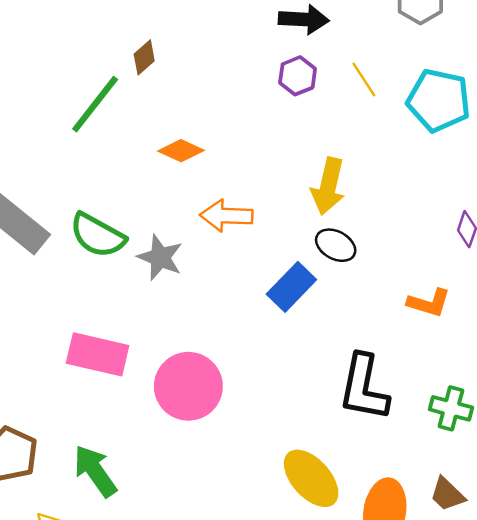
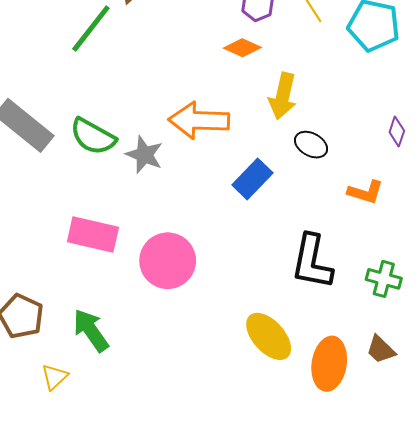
orange diamond: (181, 151) -> (242, 48), moved
orange arrow: (226, 216) -> (199, 120), size x1.4
black ellipse: (336, 245) -> (311, 145), moved

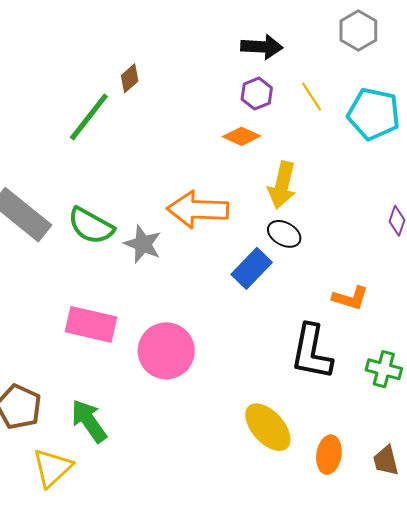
black ellipse: (311, 145) -> (284, 234), moved
orange L-shape: (366, 192) -> (350, 298), moved
brown trapezoid: (381, 350) -> (386, 461), moved, turned 32
orange ellipse: (329, 364) -> (329, 455), size x0.7
yellow triangle: (55, 377) -> (52, 468), size x1.5

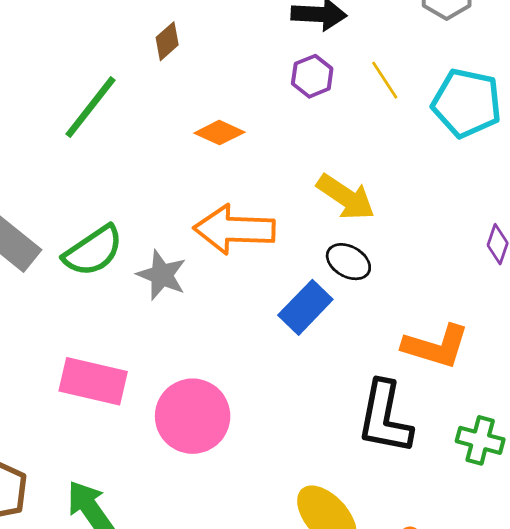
brown diamond: (130, 78) -> (167, 41), moved
orange diamond: (241, 136) -> (219, 133), moved
yellow arrow: (282, 185) -> (346, 197), turned -69
green semicircle: (91, 226) -> (93, 251), turned -63
orange L-shape: (350, 298) -> (436, 346), size x1.4

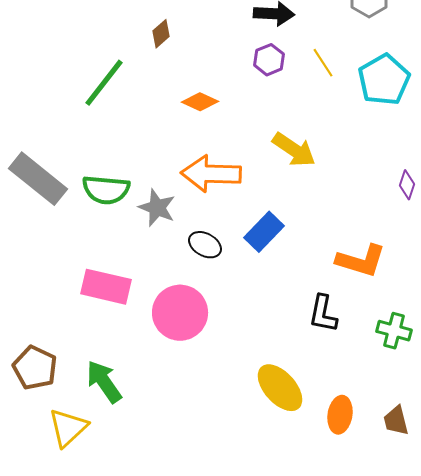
cyan pentagon: (467, 103) -> (384, 80), turned 30
green semicircle: (93, 251) -> (106, 190), turned 39
black ellipse: (348, 262) -> (205, 245), moved
black L-shape: (385, 417) -> (323, 314), size x0.7

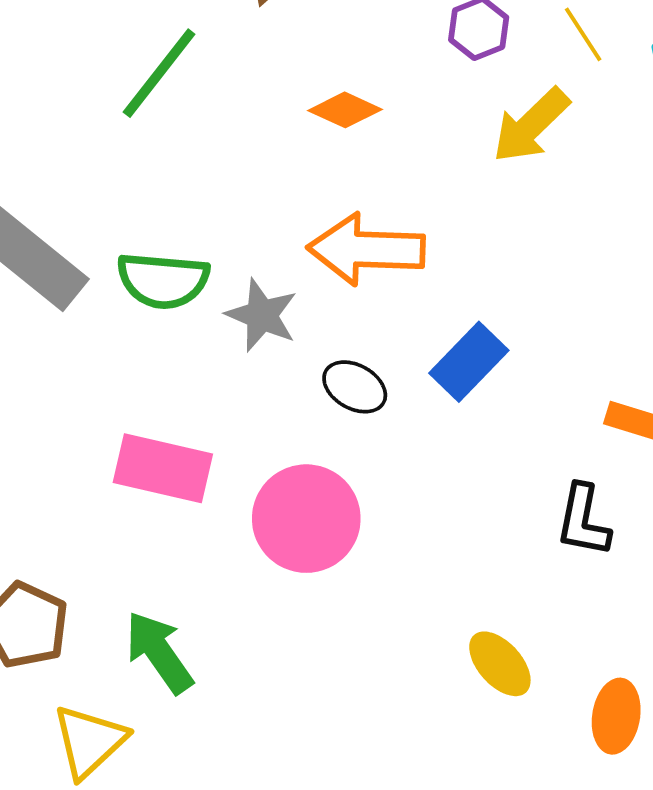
yellow arrow: (294, 150) -> (531, 125), moved, turned 102
yellow ellipse: (280, 388) -> (500, 664), size x0.7

